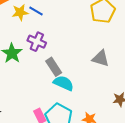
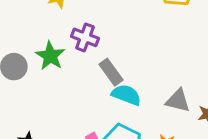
gray triangle: (101, 58) -> (178, 101), moved

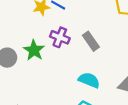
gray rectangle: (111, 72) -> (91, 41), moved

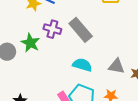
gray rectangle: (91, 41) -> (81, 30), size x1.4

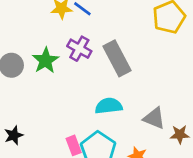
cyan semicircle: (82, 65) -> (109, 106), turned -36

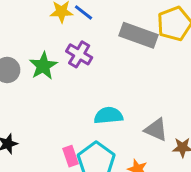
gray rectangle: (117, 58) -> (139, 35), moved, turned -44

